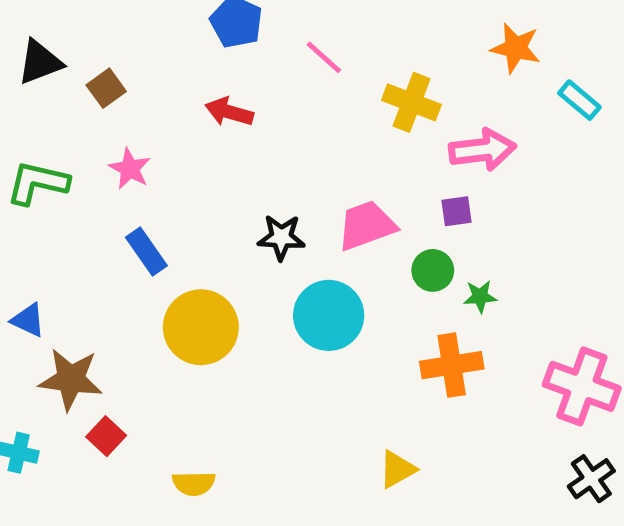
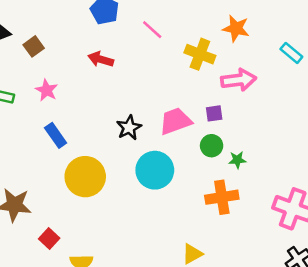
orange star: (516, 48) -> (236, 28), moved
purple square: (456, 211) -> (214, 113), moved
black star: (281, 237) -> (129, 128), turned -30
red square: (106, 436) -> (49, 238), moved

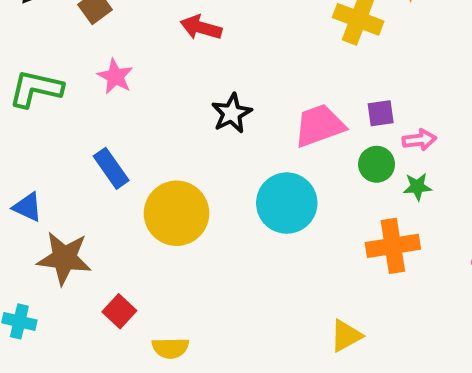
pink arrow: (239, 80) -> (419, 140), moved, size x0.6
black star: (129, 128) -> (232, 113), moved
blue rectangle: (56, 135) -> (111, 168), moved

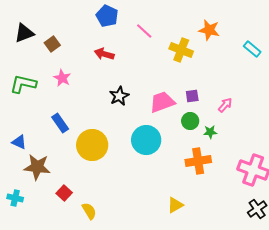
pink arrow: (419, 140) -> (225, 105), moved, turned -42
yellow semicircle: (170, 348) -> (89, 211), turned -120

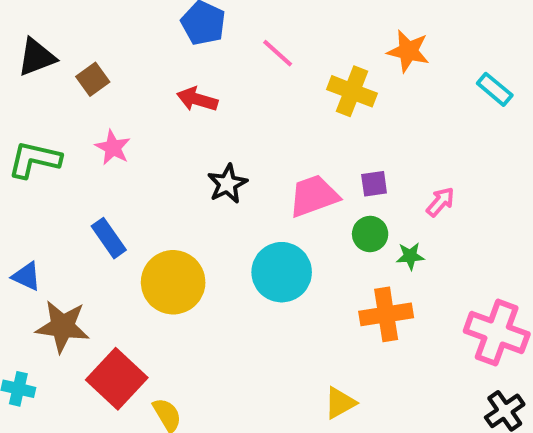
red square: (64, 193) -> (117, 379), size x1.8

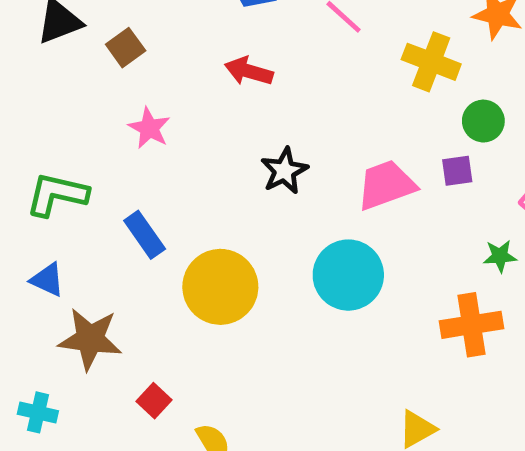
green L-shape: (34, 160) -> (57, 194), moved
green circle: (370, 234) -> (483, 121), moved
red square: (117, 379) -> (154, 401), size x0.5

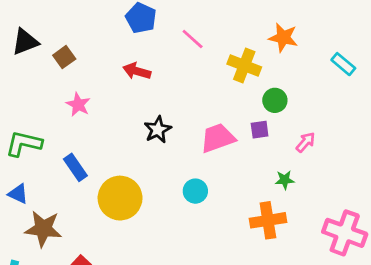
cyan circle: (348, 275) -> (195, 191), size x0.6

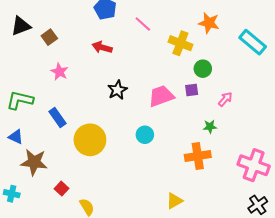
cyan rectangle: (343, 64) -> (253, 42), size x1.5

